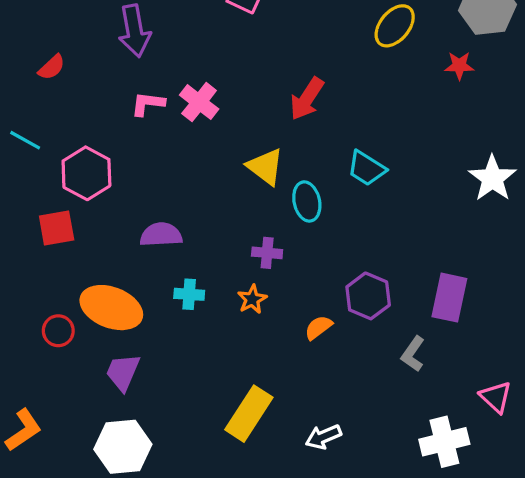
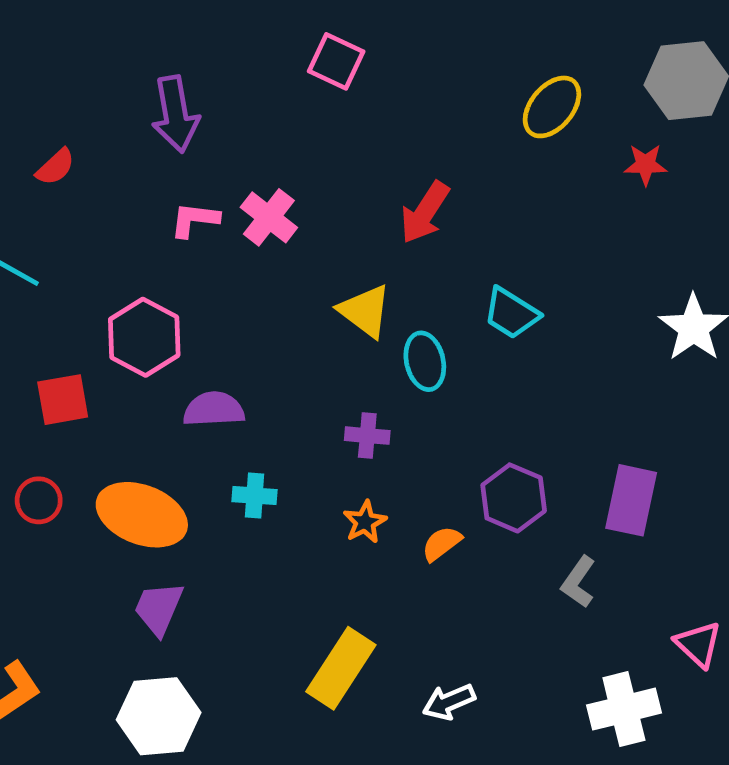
pink hexagon: (86, 173) -> (144, 337), moved
orange star: (252, 299) -> (365, 522), moved
red circle: (58, 331) -> (39, 500), moved

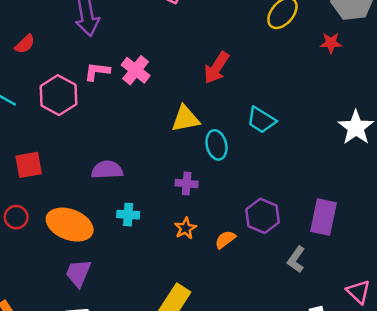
yellow triangle: (365, 311) -> (185, 119), turned -48
pink hexagon: (144, 337) -> (58, 95), moved

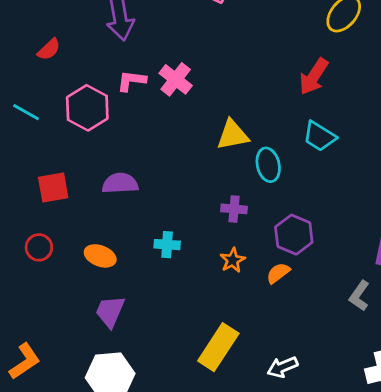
red arrow: (216, 68) -> (314, 77), moved
purple semicircle: (107, 170) -> (120, 183), moved
purple hexagon: (263, 216) -> (294, 235), moved
orange ellipse: (70, 225) -> (100, 256), size x0.6

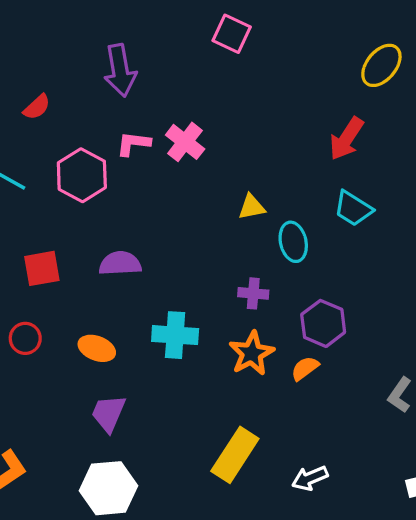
yellow triangle: (233, 135) -> (252, 207), size x0.7
cyan cross: (167, 245) -> (175, 335), size x1.5
orange star: (233, 260) -> (252, 353), size x1.5

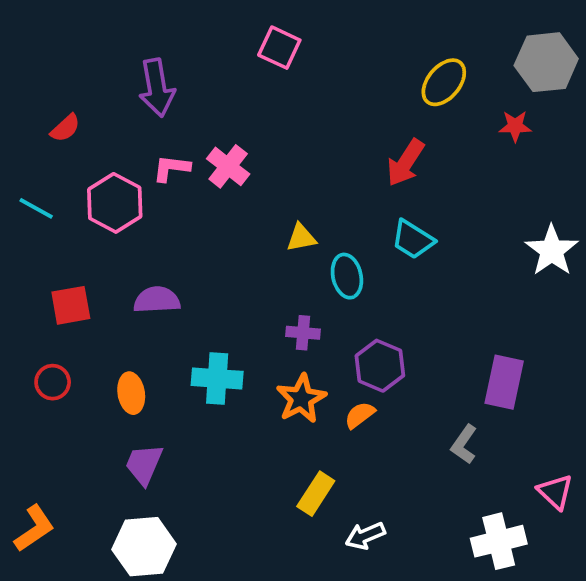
orange ellipse: (97, 348) -> (131, 393), turned 60
yellow rectangle: (235, 455) -> (316, 494), moved, size x0.7

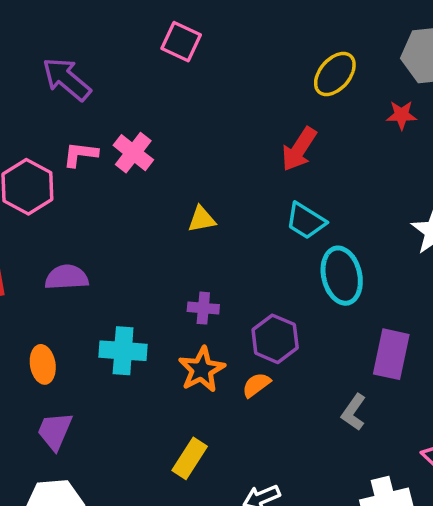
purple arrow: (157, 88) -> (67, 79), turned 140
cyan ellipse: (347, 276) -> (342, 276), moved, size x1.4
yellow rectangle: (316, 494) -> (190, 458), moved

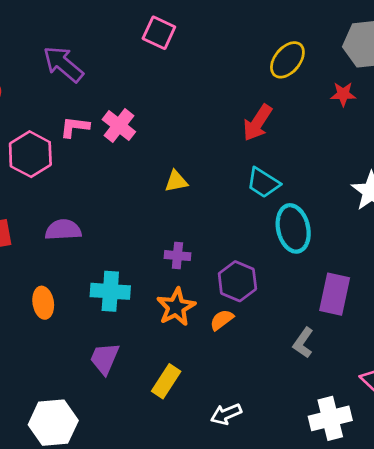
purple trapezoid: (55, 431) -> (105, 358), moved

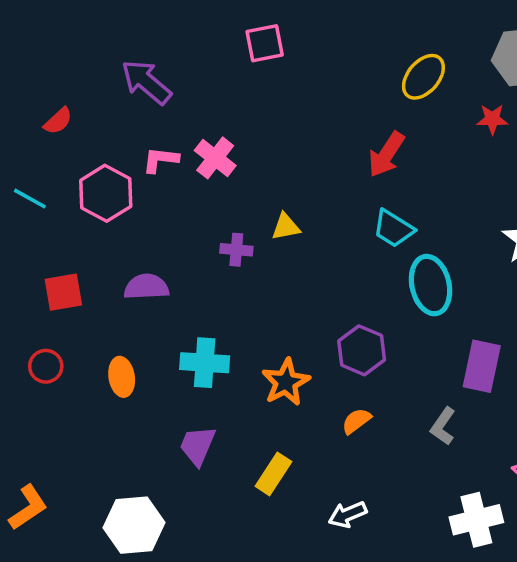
pink square: (159, 33) -> (265, 43), turned -36
purple cross: (177, 256) -> (236, 250), moved
orange semicircle: (222, 320) -> (356, 421), moved

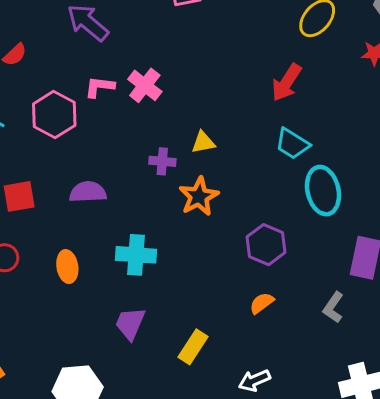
orange star: (286, 382) -> (199, 196), moved

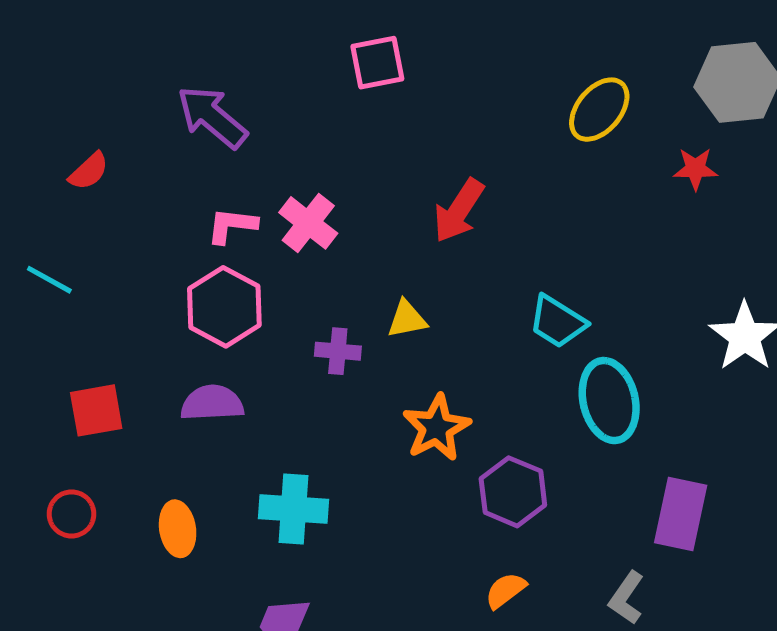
red arrow: (286, 82) -> (459, 211), moved
pink hexagon: (54, 115) -> (224, 307), moved
orange star: (199, 196) -> (436, 428), moved

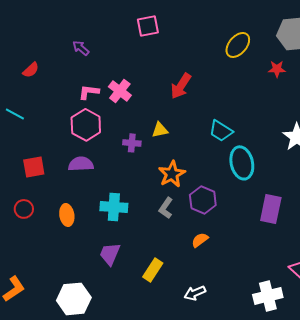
purple arrow: (212, 117) -> (81, 48), size x0.6
gray L-shape: (626, 598) -> (166, 208), moved

